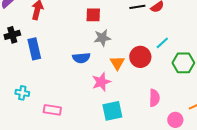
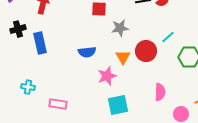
gray star: (102, 38) -> (120, 28), moved

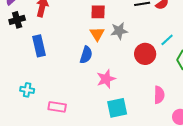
black cross: (18, 29) -> (17, 20), moved
blue semicircle: (87, 52) -> (86, 55), turned -66
orange triangle: (123, 57) -> (97, 34), moved

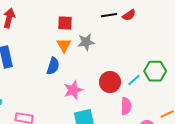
cyan line: (167, 40) -> (134, 80), moved
red circle: (145, 54) -> (110, 82), moved

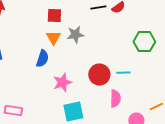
green hexagon: (155, 71) -> (144, 42), moved
cyan line: (134, 80) -> (123, 73), turned 40

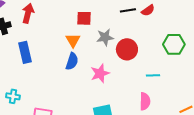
orange triangle: (53, 38) -> (73, 40), moved
red circle: (99, 75) -> (127, 49), moved
pink star: (62, 83) -> (100, 73), moved

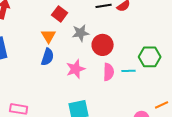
red square: (84, 18) -> (60, 14), turned 35
green hexagon: (174, 44) -> (150, 57), moved
pink semicircle: (145, 101) -> (109, 72), moved

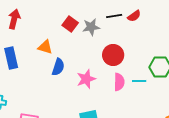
gray star: (81, 33) -> (91, 27), moved
orange triangle: (49, 36) -> (45, 47), moved, turned -42

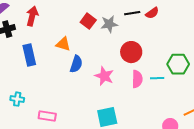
pink star: (86, 79) -> (104, 76), turned -30

